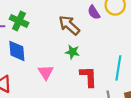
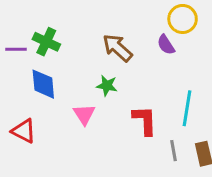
purple semicircle: (94, 12) -> (166, 45), moved
green star: (72, 52) -> (107, 86), moved

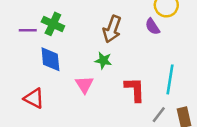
brown arrow: (117, 48) -> (112, 29), turned -112
gray line: (173, 151) -> (159, 115), turned 48

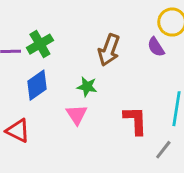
green cross: (53, 24) -> (40, 44), turned 35
blue diamond: (50, 59) -> (37, 85), turned 60
green star: (103, 61) -> (87, 87), moved

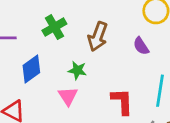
green cross: (40, 44) -> (54, 27), moved
purple semicircle: (156, 47) -> (141, 46), moved

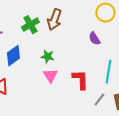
brown arrow: (98, 37) -> (54, 20), moved
pink triangle: (68, 96) -> (50, 76), moved

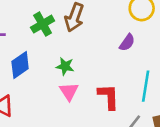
purple semicircle: (94, 39) -> (127, 43), turned -112

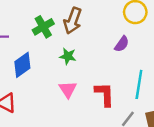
green star: (65, 66) -> (68, 56), moved

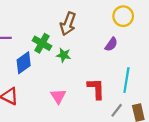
green cross: (43, 27) -> (42, 43), moved, turned -30
pink triangle: (68, 89) -> (58, 96), moved

